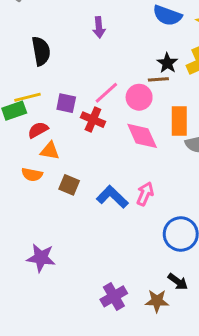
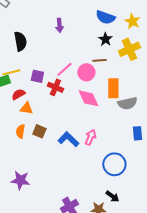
black star: (167, 63) -> (105, 39), moved
orange semicircle: (32, 175) -> (20, 131), moved, turned 88

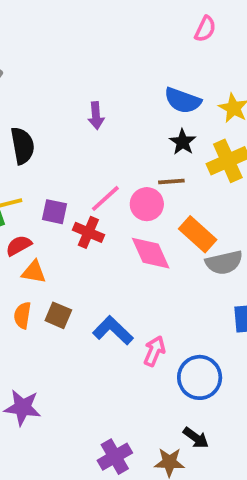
orange rectangle: (113, 88) -> (198, 234), turned -48
pink arrow: (90, 137) -> (154, 351), moved

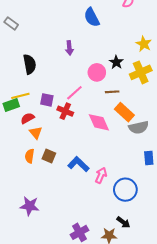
blue semicircle: (183, 101) -> (92, 17), moved, turned 42
brown line: (171, 182) -> (112, 92), moved
pink circle: (147, 204) -> (97, 72), moved
orange triangle: (34, 272) -> (36, 133), turned 40

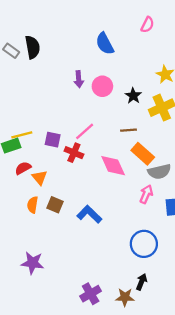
black semicircle: (30, 64) -> (32, 47), moved
pink circle: (97, 72) -> (102, 86), moved
red semicircle: (28, 118) -> (23, 168), moved
pink arrow: (101, 175) -> (146, 194), moved
black arrow: (123, 222) -> (142, 282), turned -104

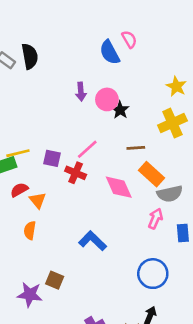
pink semicircle: (147, 25) -> (129, 39), moved, turned -56
black star: (133, 96) -> (120, 110), moved
brown square: (55, 205) -> (55, 280), moved

